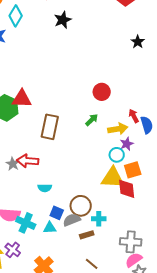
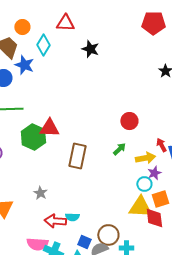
black star: (63, 20) -> (90, 49), turned -30
red arrow: (28, 161) -> (55, 221), moved

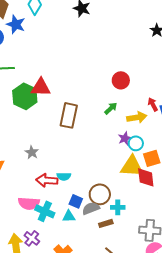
purple star: (154, 173) -> (125, 138), moved

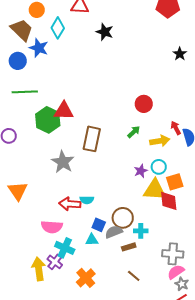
purple star: (125, 138) -> (141, 171), moved
gray star: (32, 152) -> (63, 162), moved, size x1.6
cyan cross: (45, 211) -> (65, 248), moved

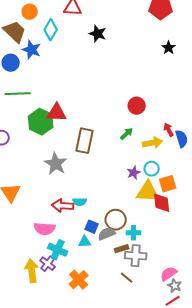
black star: (180, 54) -> (169, 48), moved
gray cross: (173, 254) -> (136, 256), moved

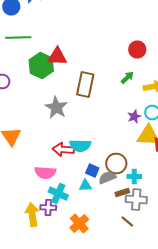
cyan semicircle: (80, 202) -> (80, 146), size x1.5
purple cross: (48, 264) -> (48, 208), turned -35

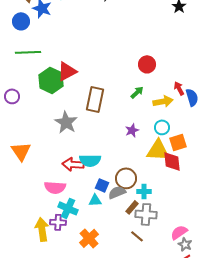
red triangle: (57, 56) -> (67, 71), turned -30
purple star: (134, 116) -> (132, 130), moved
brown rectangle: (122, 192) -> (132, 207), turned -32

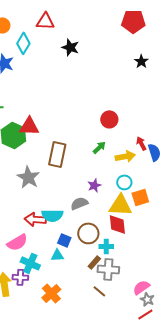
red triangle: (67, 71) -> (29, 126), turned 30
red diamond: (172, 161) -> (117, 224), moved
pink semicircle: (55, 187) -> (17, 242), turned -35
gray semicircle: (117, 192) -> (79, 203), moved

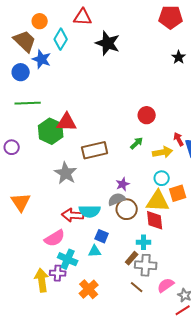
black star: (70, 47) -> (108, 43), size x1.4
brown rectangle: (57, 154) -> (95, 150), turned 65
purple star: (94, 185) -> (123, 184), moved
brown circle: (88, 233) -> (127, 209), moved
pink semicircle: (141, 287) -> (166, 285), moved

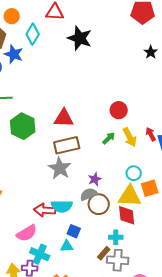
red triangle: (67, 122) -> (64, 118), moved
yellow arrow: (163, 152) -> (130, 137), moved, turned 72
gray star: (66, 173) -> (60, 168), moved

